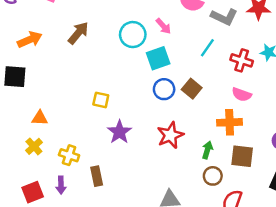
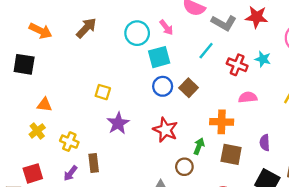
orange arrow: (30, 40) -> (41, 31), turned 45
pink semicircle: (242, 94) -> (248, 97), moved, turned 150
red star: (170, 135) -> (165, 130), turned -30
brown circle: (213, 176) -> (184, 167), moved
purple arrow: (61, 185) -> (70, 173), moved, turned 35

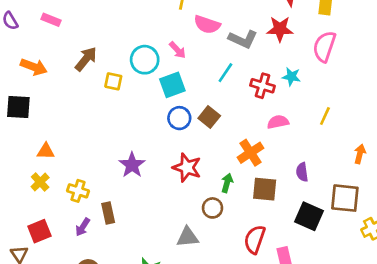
yellow square: (103, 92) -> (113, 81), moved
orange cross: (222, 122) -> (251, 153), turned -30

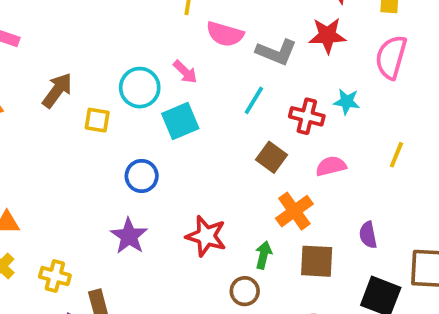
brown square: (209, 117) -> (271, 157), moved
blue circle: (179, 118) -> (142, 176), moved

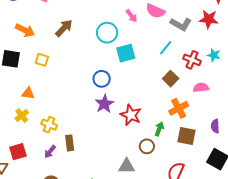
pink arrow: (185, 72) -> (132, 16), moved
yellow square: (97, 120) -> (42, 60), moved
purple star: (129, 236) -> (104, 104), moved

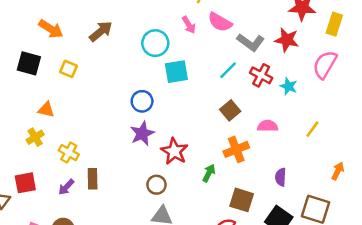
red cross: (192, 60) -> (261, 75), moved
brown square: (187, 136) -> (242, 200), moved
brown circle: (147, 146) -> (156, 185), moved

